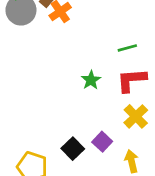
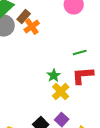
yellow cross: (136, 116) -> (61, 92), moved

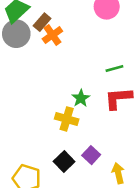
yellow cross: (61, 92) -> (67, 119), moved, turned -30

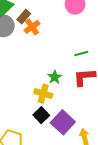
purple square: (91, 155) -> (63, 122), size x1.6
black square: (64, 162) -> (41, 115), moved

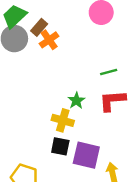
black square: (41, 115) -> (60, 146), turned -35
purple square: (63, 122) -> (86, 155), turned -30

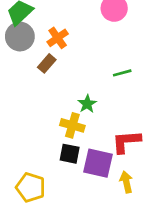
brown rectangle: (39, 27) -> (47, 63), moved
red L-shape: (112, 101) -> (126, 142), moved

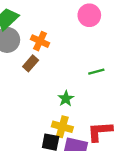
orange cross: (58, 38) -> (40, 41), turned -30
yellow cross: (72, 125) -> (62, 127), moved

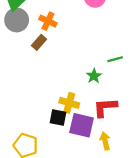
green line: (96, 72) -> (115, 59), moved
green star: (66, 99) -> (94, 76), moved

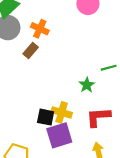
black square: (58, 117) -> (46, 117), moved
purple square: (82, 125) -> (59, 135), moved, turned -30

